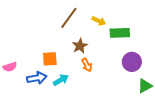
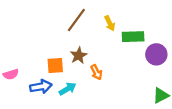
yellow arrow: (99, 21) -> (110, 23), turned 40
brown star: (80, 46) -> (79, 55), moved
purple circle: (132, 62) -> (156, 54), moved

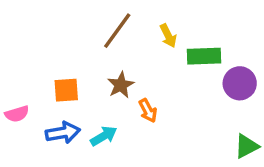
orange square: (55, 65) -> (66, 90), moved

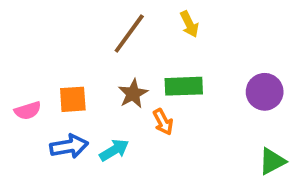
yellow arrow: (168, 36) -> (189, 24), moved
green rectangle: (204, 56) -> (184, 86), moved
pink semicircle: (17, 114) -> (28, 111), moved

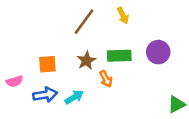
purple circle: (265, 92) -> (158, 52), moved
pink semicircle: (28, 111) -> (15, 81), moved

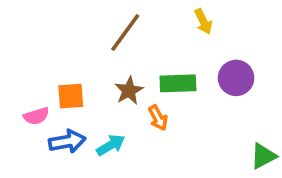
yellow arrow: (123, 16) -> (203, 22), moved
pink semicircle: (15, 81) -> (36, 116), moved

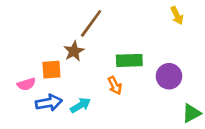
yellow arrow: (203, 22) -> (177, 16), moved
purple circle: (236, 78) -> (169, 76), moved
brown star: (129, 91) -> (74, 51), moved

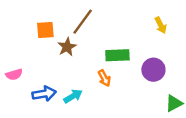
yellow arrow: (177, 16) -> (161, 25), moved
orange square: (51, 70) -> (45, 30), moved
pink semicircle: (26, 84) -> (14, 74), moved

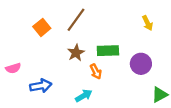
orange square: (45, 30) -> (42, 27), turned -35
brown star: (67, 47) -> (76, 53), moved
cyan arrow: (73, 96) -> (84, 96), moved

